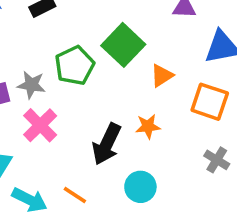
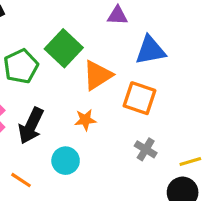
orange triangle: (162, 76) -> (97, 75), size x1.5
black arrow: (107, 144) -> (31, 126), moved
cyan circle: (140, 187) -> (66, 161), moved

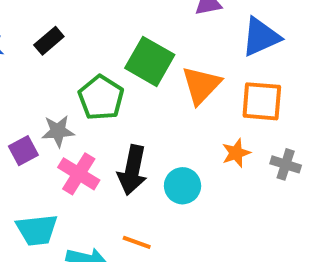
orange star: (85, 120) -> (236, 153), moved
cyan circle: (66, 161) -> (183, 186), moved

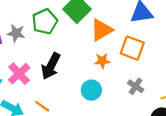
orange star: (236, 153) -> (102, 61), moved
pink cross: (79, 174) -> (19, 74), moved
cyan circle: (183, 186) -> (91, 90), moved

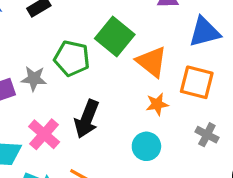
green pentagon: (45, 22) -> (72, 58), turned -30
orange triangle: (101, 30) -> (152, 62), turned -45

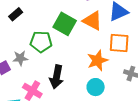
orange triangle: (152, 62) -> (92, 21), moved
orange star: (157, 104) -> (98, 60), size x1.5

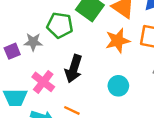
orange star: (98, 60) -> (118, 41), moved

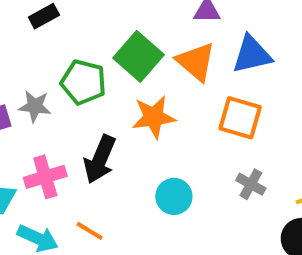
orange star: (118, 41) -> (154, 117), moved
pink cross: (43, 82) -> (45, 177), turned 30

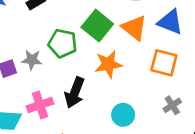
blue triangle: (252, 55) -> (170, 22), turned 36
gray cross: (251, 184) -> (172, 105), turned 30

